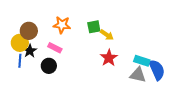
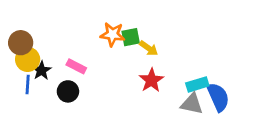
orange star: (62, 25) -> (112, 34), moved
brown circle: (29, 31) -> (21, 43), moved
cyan rectangle: (142, 61) -> (197, 84), turned -35

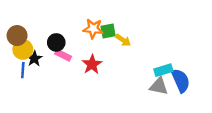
red star: (151, 80) -> (92, 64), moved
black circle: (68, 91) -> (56, 42), moved

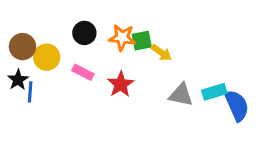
black circle: (56, 42) -> (84, 33), moved
yellow circle: (23, 49) -> (47, 57), moved
black star: (34, 59) -> (18, 80), moved
gray triangle: (159, 86) -> (181, 95), moved

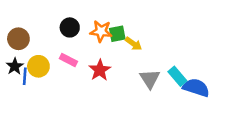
yellow circle: (47, 57) -> (38, 66), moved
cyan rectangle: (214, 92) -> (177, 76), turned 66
gray triangle: (181, 95) -> (150, 79), turned 45
blue semicircle: (237, 105) -> (196, 88), turned -48

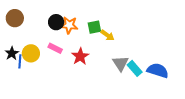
orange star: (101, 31) -> (69, 25), moved
brown circle: (18, 39) -> (15, 18), moved
cyan rectangle: (177, 76) -> (135, 68), moved

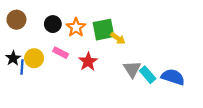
black circle: (56, 22) -> (53, 24), moved
orange star: (69, 25) -> (76, 27), turned 30
green square: (94, 27) -> (104, 30), size x1.5

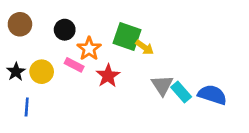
orange star: (76, 27) -> (89, 49), moved
green square: (104, 30) -> (127, 36), turned 30
blue line: (22, 67) -> (27, 107), moved

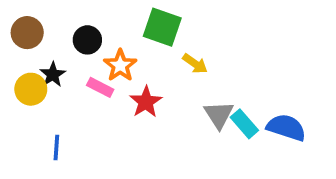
green square: (127, 36) -> (162, 27), moved
black star: (16, 72) -> (53, 75), moved
yellow circle: (42, 72) -> (31, 89), moved
blue line: (27, 107) -> (56, 148), moved

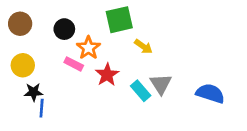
green square: (162, 27) -> (119, 20), turned -32
black star: (53, 75) -> (33, 92), moved, turned 30
cyan rectangle: (244, 124) -> (141, 91), moved

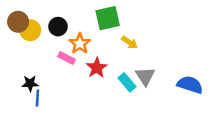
yellow circle: (23, 65) -> (30, 30), moved

